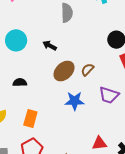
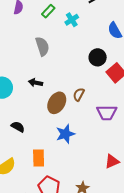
black semicircle: (20, 82) -> (18, 127), turned 48
blue star: (75, 101) -> (65, 134), moved

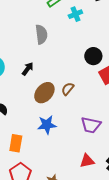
black arrow: (36, 83) -> (28, 69), turned 104
purple trapezoid: (107, 113) -> (91, 125), moved

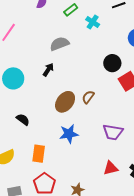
cyan cross: (75, 14) -> (93, 22), turned -32
gray semicircle: (41, 34) -> (59, 44), turned -102
black arrow: (28, 69) -> (48, 70), moved

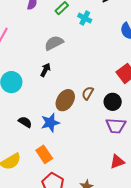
black circle: (112, 63) -> (113, 102), moved
blue star: (69, 134) -> (50, 123), moved
orange rectangle: (39, 154) -> (44, 154), turned -36

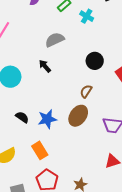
black arrow: (45, 70) -> (45, 66), turned -72
brown ellipse: (65, 100) -> (78, 116), moved
black circle: (113, 102) -> (95, 61), moved

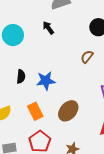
brown ellipse: (78, 116) -> (68, 111), moved
black semicircle: (22, 117) -> (21, 76), turned 56

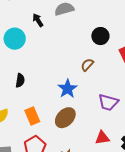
black arrow: (48, 28) -> (38, 20), moved
blue star: (46, 81) -> (67, 89), moved, turned -30

